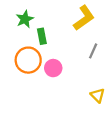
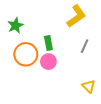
green star: (25, 19) -> (15, 25), moved
green rectangle: (42, 36) -> (48, 43), moved

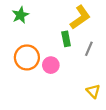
green star: (15, 25) -> (20, 15), moved
green rectangle: (48, 43) -> (66, 39), moved

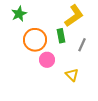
orange circle: (27, 57) -> (35, 40), moved
yellow triangle: (93, 91) -> (72, 75), moved

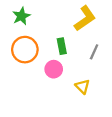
green rectangle: (61, 36) -> (62, 46), moved
orange circle: (35, 40) -> (25, 50), moved

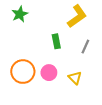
orange circle: (25, 50) -> (23, 72), moved
pink circle: (54, 69) -> (49, 73), moved

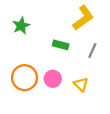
green star: (20, 14) -> (21, 26), moved
green rectangle: (56, 41) -> (61, 45), turned -64

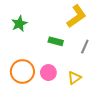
yellow triangle: (81, 84) -> (74, 78), turned 40

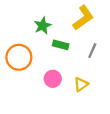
green star: (19, 24) -> (43, 26), moved
orange circle: (22, 71) -> (19, 57), moved

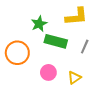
yellow L-shape: (83, 18) -> (76, 16), turned 30
green rectangle: (61, 45) -> (56, 41), size x1.5

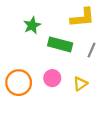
green star: (39, 24) -> (32, 25), moved
orange circle: (17, 53) -> (19, 83), moved

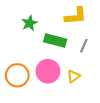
pink circle: (52, 78) -> (48, 71), size x1.5

